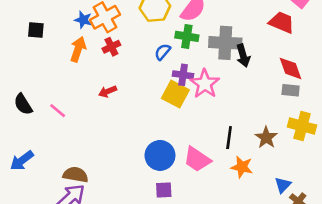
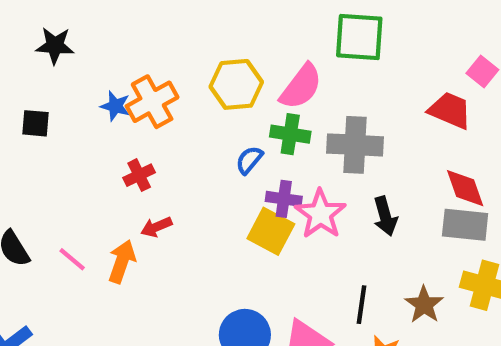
red cross: (111, 47) -> (139, 175), moved
orange arrow: (78, 49) -> (122, 261), moved
black arrow: (243, 56) -> (385, 216), moved
gray rectangle: (291, 90) -> (465, 225), size x1.5

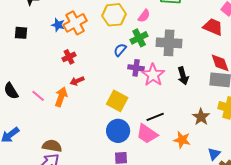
pink semicircle: (301, 87) -> (144, 16), size x0.6
green cross: (290, 134) -> (139, 38), turned -36
yellow square: (271, 231) -> (117, 101), moved
black line: (361, 305) -> (155, 117), moved, turned 60

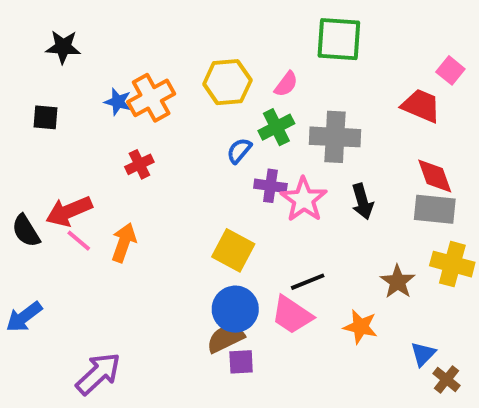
red arrow: (77, 81) -> (69, 211), moved, size x1.6
brown semicircle: (52, 146) -> (225, 338), moved, turned -36

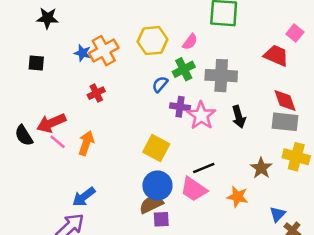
blue arrow: (24, 317) -> (84, 197), moved

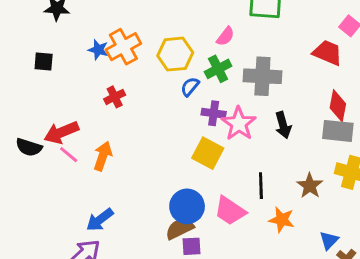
yellow hexagon: (152, 41) -> (175, 54), moved
red diamond: (285, 101) -> (338, 106), turned 30
black semicircle: (24, 136) -> (29, 147), turned -40
yellow square: (156, 148) -> (208, 153), moved
black line: (204, 168) -> (261, 186), moved, turned -70

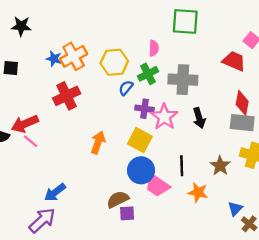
pink semicircle: (225, 36) -> (154, 48), turned -35
red cross: (115, 97) -> (67, 96), size x1.6
orange arrow: (103, 156) -> (98, 142), moved
blue circle: (187, 206) -> (141, 170), moved

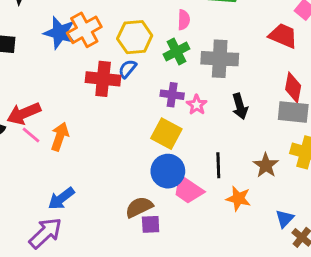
blue star: (54, 59) -> (60, 33), size x1.6
blue semicircle: (126, 88) -> (128, 69), moved
red cross: (67, 96) -> (103, 79), moved, turned 32
pink star: (164, 117) -> (197, 105), size x0.6
orange arrow: (98, 142) -> (60, 137), moved

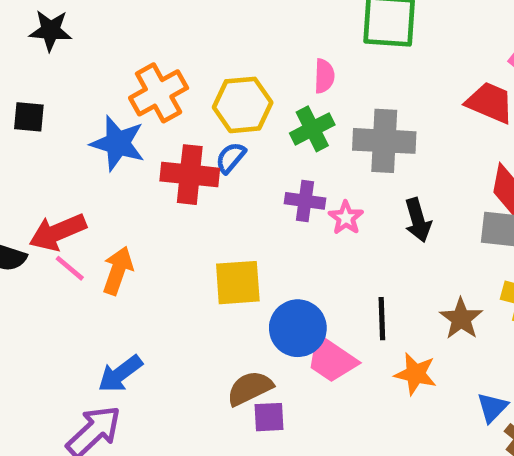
blue star: (60, 33) -> (118, 143), moved
yellow square: (166, 134) -> (238, 283), moved, turned -32

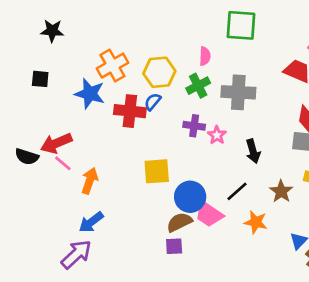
black arrow: (418, 220) -> (253, 151), moved
orange arrow: (118, 271) -> (90, 181), moved
black line: (382, 319) -> (237, 191), turned 50
brown semicircle: (250, 388) -> (179, 222), moved

